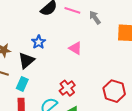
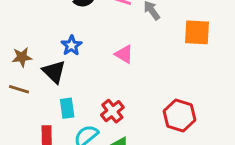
black triangle: (26, 60) -> (54, 72), turned -36
cyan rectangle: (22, 84) -> (67, 108), moved, turned -32

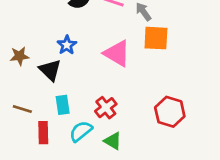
orange square: (197, 32) -> (156, 38), moved
pink triangle: (124, 54) -> (117, 53), size x1.5
brown line: (19, 89) -> (22, 109), moved

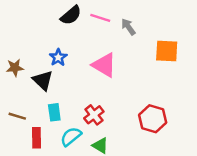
orange square: (156, 38) -> (167, 51), moved

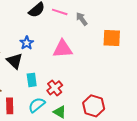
pink triangle: (104, 65) -> (63, 49), turned -35
cyan rectangle: (54, 112) -> (32, 80), moved
red hexagon: (153, 119) -> (94, 106), moved

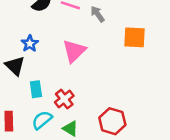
pink triangle: (63, 49) -> (74, 51), turned -40

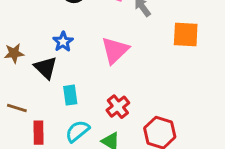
red cross: (64, 99) -> (118, 107), moved

